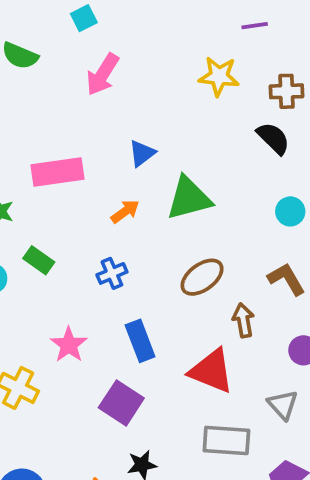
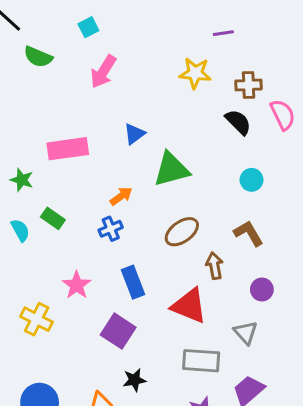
orange arrow: (125, 211) -> (121, 196), moved

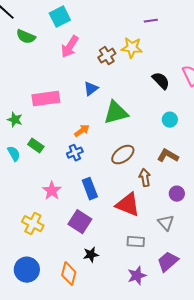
cyan square: (88, 27) -> (60, 17), size x1.5
brown cross: (249, 85) -> (107, 56), moved, turned -30
brown L-shape: (249, 233) -> (168, 156), turned -30
yellow cross: (37, 319) -> (33, 224), moved
gray rectangle: (201, 361) -> (136, 242), size x0.7

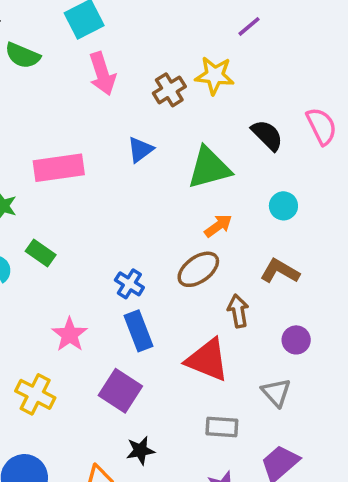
purple line: (151, 21) -> (249, 26), turned -32
pink arrow: (70, 47) -> (102, 74), turned -50
green triangle: (116, 113) -> (209, 168), moved
orange arrow: (82, 131) -> (218, 226), moved
blue cross: (75, 153) -> (129, 284), moved, turned -35

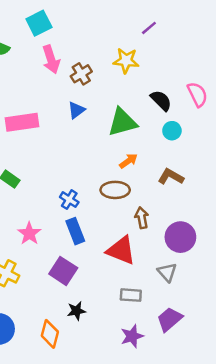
brown cross: (169, 90) -> (81, 74), moved
cyan circle: (283, 206) -> (172, 131), moved
brown ellipse: (198, 269) -> (115, 190), turned 36
brown L-shape: (280, 271) -> (171, 177), moved
purple circle: (296, 340) -> (180, 237), size x1.6

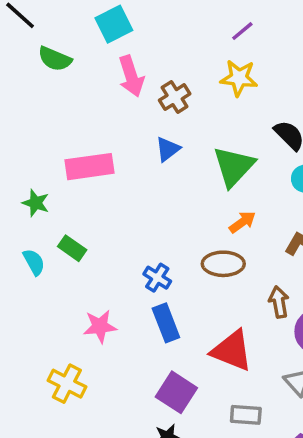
purple line: (149, 28) -> (242, 31), moved
green triangle: (122, 122) -> (234, 167), turned -32
brown arrow: (142, 218) -> (279, 302), moved
pink star: (29, 233) -> (100, 326), turned 30
purple square: (63, 271) -> (176, 392), moved

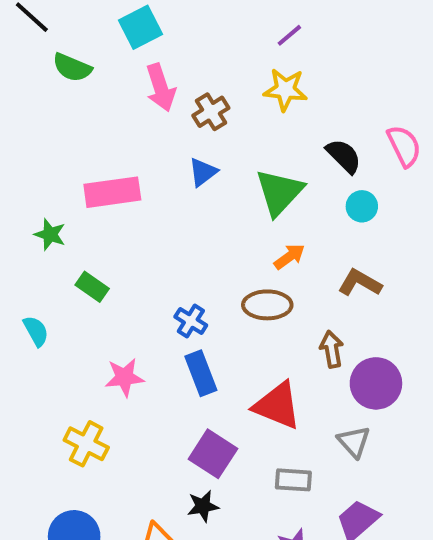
cyan semicircle: (34, 262) -> (36, 331), moved

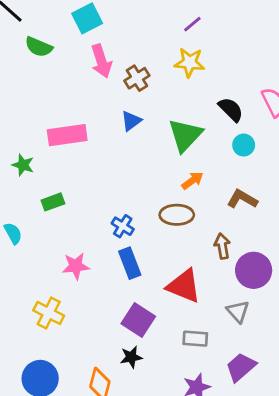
green rectangle: (92, 287) -> (53, 202), turned -55

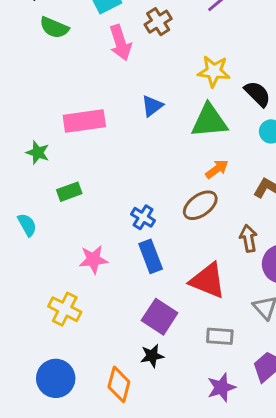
yellow star: (190, 62) -> (214, 71), moved
brown cross: (137, 78) -> (158, 22), moved
green triangle: (185, 135) -> (209, 121), turned 42
brown ellipse: (177, 215) -> (200, 205), turned -36

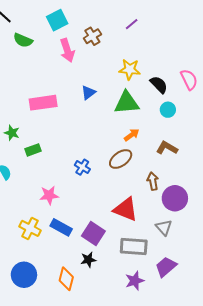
green star: (38, 153) -> (12, 133), moved
blue rectangle: (151, 256) -> (61, 227), moved, turned -40
gray rectangle: (220, 336) -> (134, 247), size x1.5

